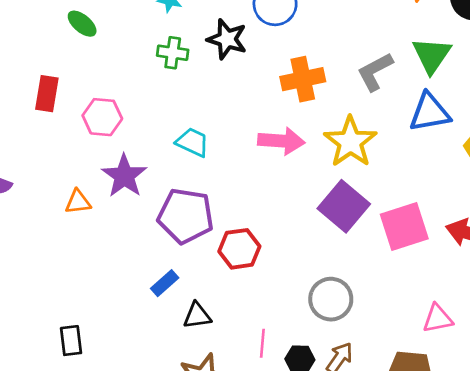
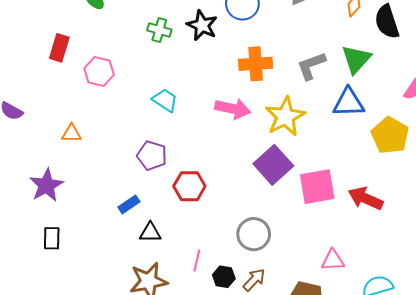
purple star: (124, 176) -> (46, 185), moved
purple pentagon: (186, 216) -> (152, 156), size x0.7

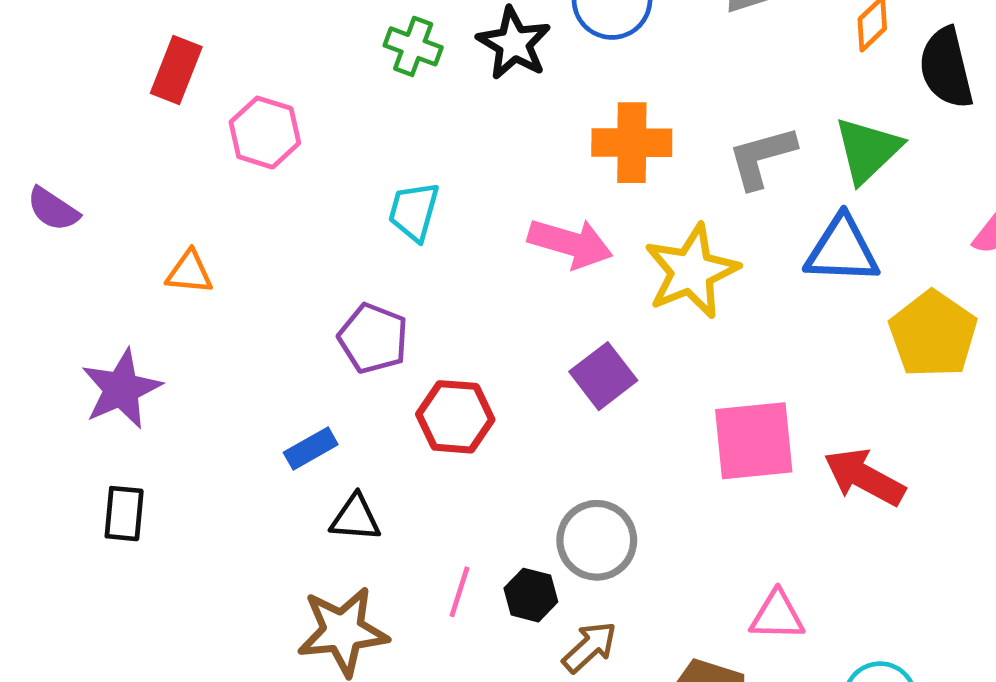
cyan trapezoid: (165, 100) -> (414, 211), turned -112
purple square: (273, 165) -> (603, 376), moved, size x0.7
black hexagon: (224, 277) -> (531, 595), moved

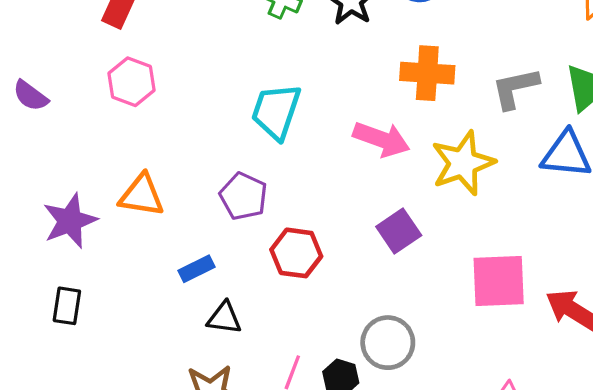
pink hexagon: (265, 133) -> (131, 82), moved
cyan trapezoid: (414, 211) -> (276, 111), size x1.4
orange triangle: (189, 272) -> (142, 195), moved, size x1.4

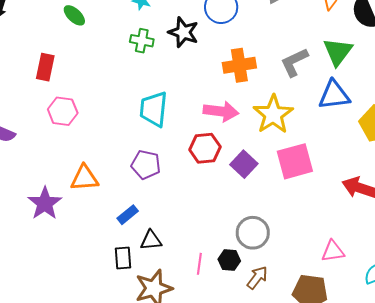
red hexagon: (296, 253) -> (205, 148), moved
pink square: (499, 281) -> (295, 161), moved
black rectangle: (67, 306) -> (123, 258), moved

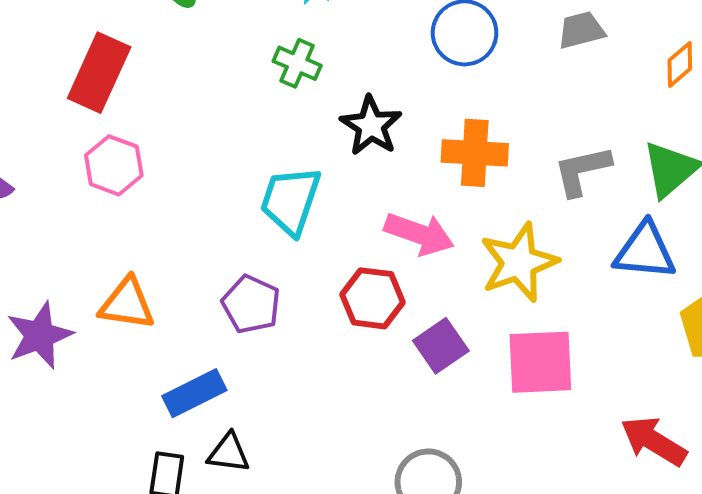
black star: (183, 32) -> (371, 126), moved
red rectangle: (45, 67) -> (99, 73), size x1.4
blue rectangle: (128, 215) -> (194, 393), size x1.4

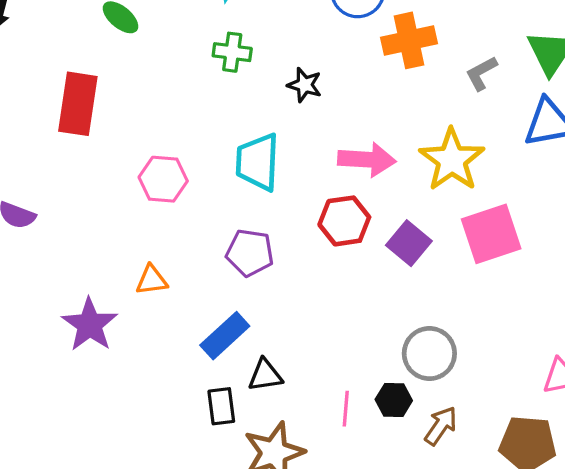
black star: (371, 126) -> (305, 85), size x0.7
orange cross: (475, 153) -> (409, 40), moved
pink hexagon: (114, 165) -> (163, 179), moved
gray L-shape: (582, 171) -> (481, 73), size x0.7
orange triangle: (127, 304) -> (152, 280), size x0.7

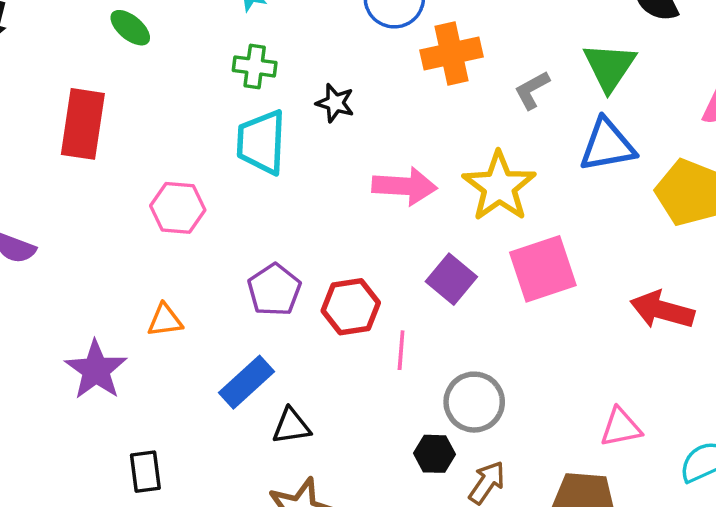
cyan trapezoid: (258, 162) -> (261, 142), moved
red hexagon: (344, 221) -> (351, 307), moved
purple pentagon: (250, 253) -> (274, 290), turned 30
black rectangle: (221, 406) -> (145, 472), moved
pink line: (346, 409) -> (401, 350), moved

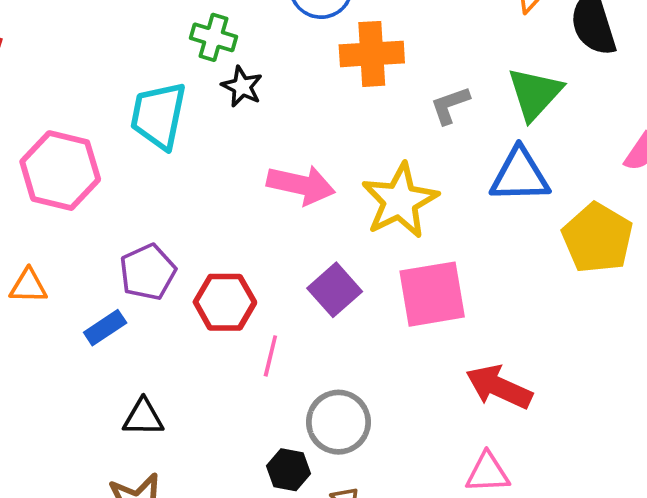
green cross: (255, 66) -> (213, 37), moved
pink hexagon: (178, 208) -> (60, 171), size x1.4
red arrow: (662, 310) -> (499, 387), moved
blue rectangle: (246, 382) -> (105, 328), moved, size x0.7

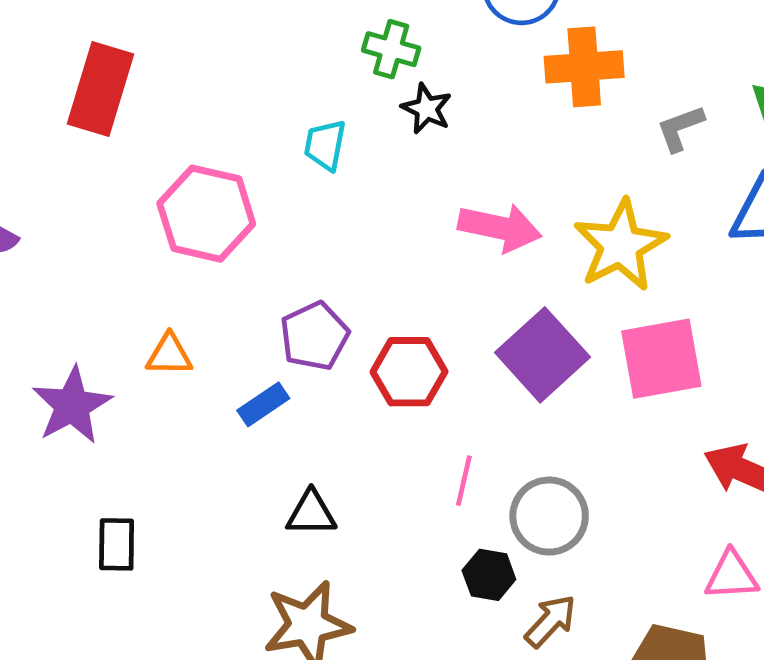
cyan trapezoid: (158, 115) -> (325, 145), size x0.6
purple square: (335, 290) -> (542, 355), size x1.4
pink line: (270, 356) -> (464, 481), moved

